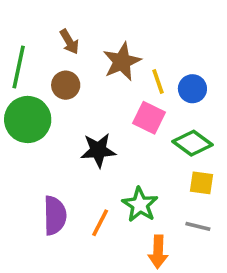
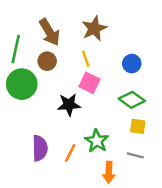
brown arrow: (69, 42) -> (50, 32), size x1.6
brown star: (122, 62) -> (94, 28), moved
yellow line: (158, 81) -> (86, 59), moved
pink square: (149, 118) -> (89, 83), moved

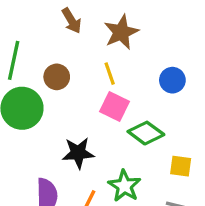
brown arrow: (50, 32) -> (72, 21), moved, size x0.7
green diamond: (132, 100) -> (146, 133), moved
black star: (69, 105) -> (78, 153), moved

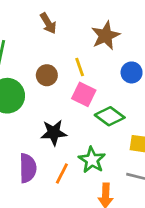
brown star: (121, 32) -> (106, 36), moved
brown circle: (57, 77) -> (47, 75), moved

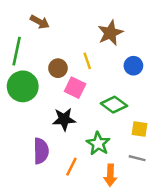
brown arrow: (48, 23) -> (40, 22), moved, turned -30
pink square: (84, 94) -> (75, 88), moved
orange line: (62, 174) -> (71, 167), moved

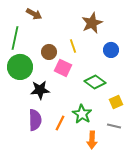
black star: (64, 119) -> (40, 90), moved
yellow square: (140, 129) -> (116, 102), turned -32
orange line: (71, 167) -> (60, 123), moved

